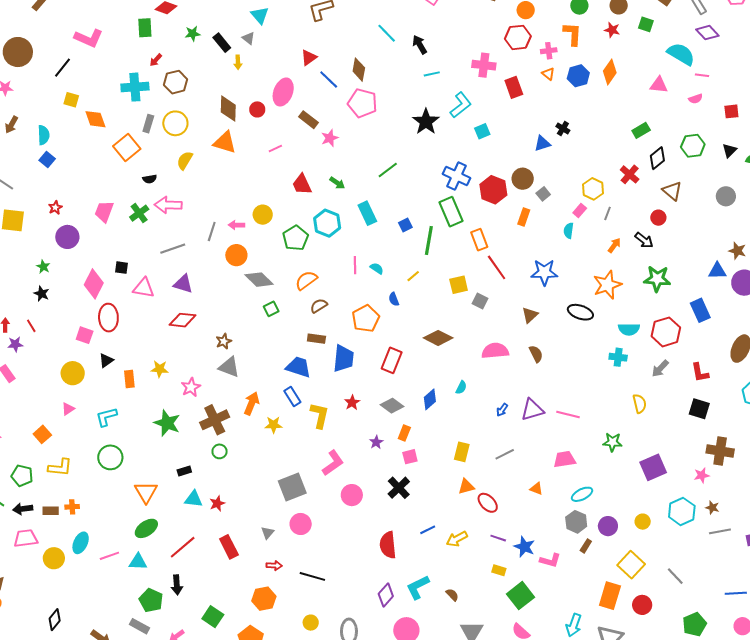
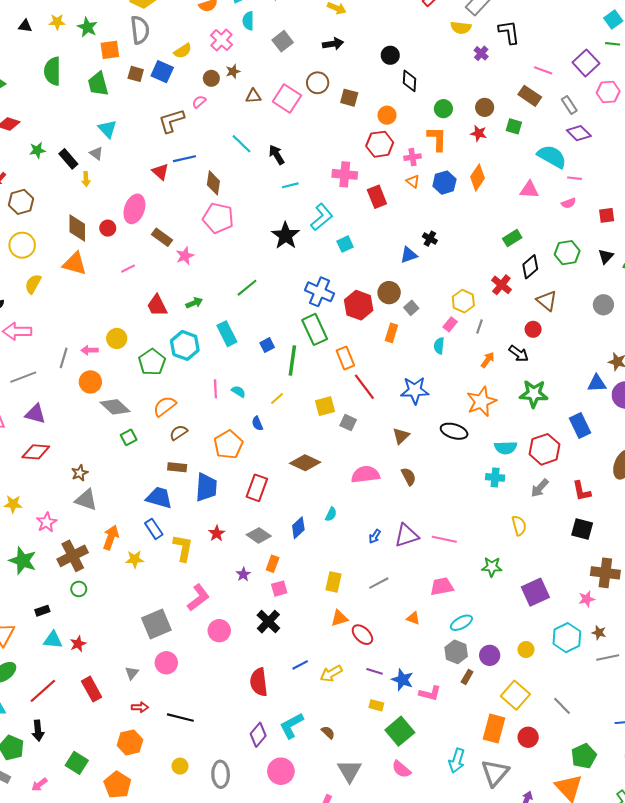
red triangle: (309, 57) -> (160, 172), turned -42
blue line: (329, 80) -> (184, 159), moved, turned -55
green arrow: (337, 183) -> (194, 303), turned -56

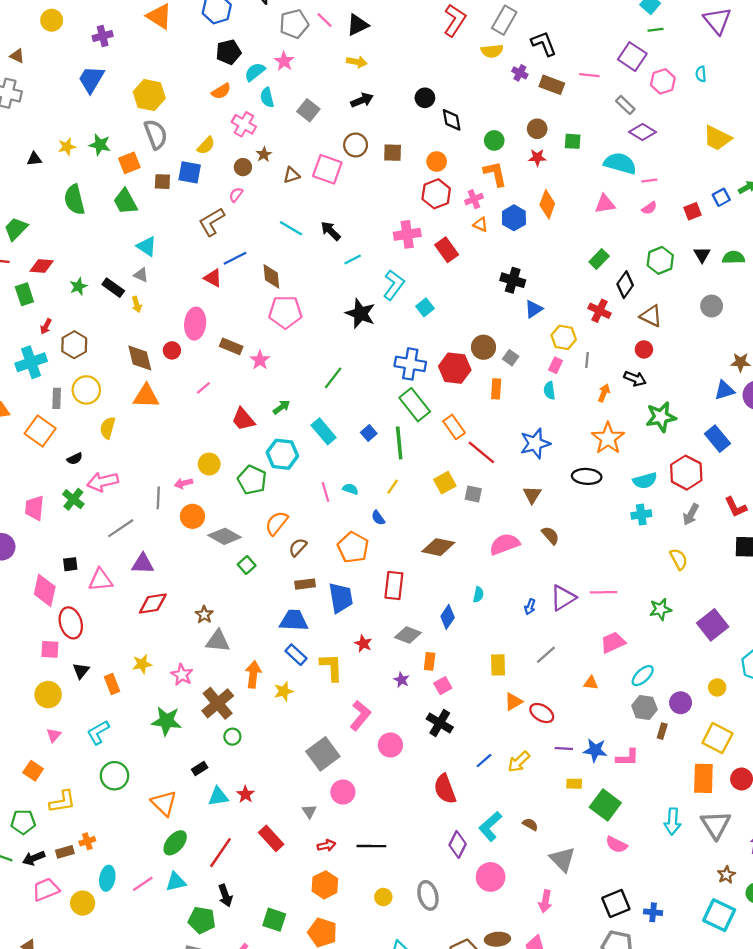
brown rectangle: (530, 96) -> (552, 85), moved
black cross: (430, 239) -> (513, 280), size x1.5
blue triangle: (409, 255) -> (534, 309), moved

